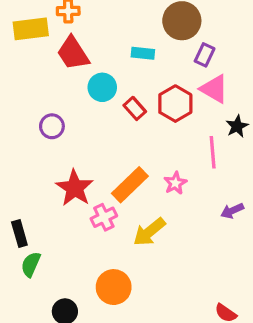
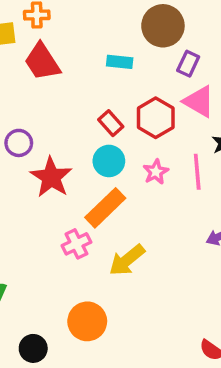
cyan circle: (102, 87) -> (109, 161), moved
pink star: (175, 183) -> (156, 172), moved
red star: (75, 188) -> (51, 177), moved

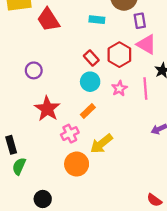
purple rectangle: (188, 64) -> (140, 21), turned -35
red star: (51, 177) -> (47, 109), moved
orange rectangle: (105, 208) -> (88, 111), size x0.6
orange circle: (87, 321) -> (77, 164), moved

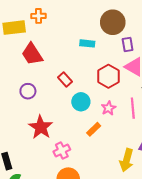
red trapezoid: (48, 20) -> (32, 54), moved
red rectangle: (91, 58) -> (65, 80), moved
orange rectangle: (88, 111) -> (94, 129), moved
yellow arrow: (101, 144) -> (127, 160), moved, turned -35

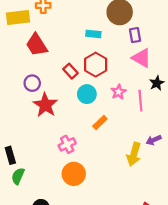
red hexagon: (108, 76) -> (96, 65), moved
pink star: (108, 108) -> (119, 92), moved
red star: (41, 127) -> (45, 105), moved

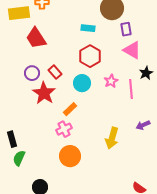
red rectangle: (70, 71) -> (55, 72), moved
orange rectangle: (100, 122) -> (70, 109), moved
yellow arrow: (134, 154) -> (112, 138), moved

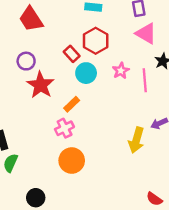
red rectangle: (55, 72) -> (72, 54), moved
yellow arrow: (112, 138) -> (136, 140), moved

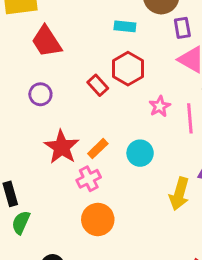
cyan circle: (86, 73) -> (140, 153), moved
red star: (40, 85) -> (62, 147), moved

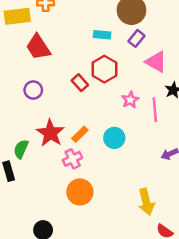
purple rectangle: (182, 28) -> (136, 38), moved, turned 49
yellow arrow: (179, 194) -> (146, 202), moved, turned -30
green semicircle: (21, 223) -> (21, 149), moved

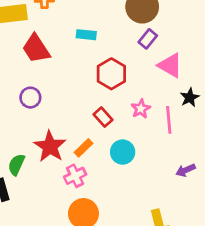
cyan rectangle: (102, 35) -> (86, 35), moved
red rectangle: (80, 83) -> (103, 117), moved

